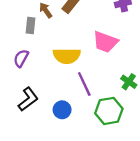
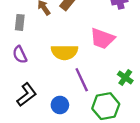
gray rectangle: (30, 25) -> (20, 22), moved
purple semicircle: (21, 58) -> (20, 55), turned -54

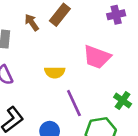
yellow semicircle: (64, 52) -> (55, 72), size x0.7

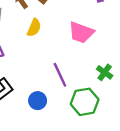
yellow semicircle: (55, 72) -> (34, 28), moved, turned -66

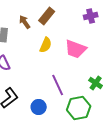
yellow semicircle: (34, 28) -> (46, 45), moved

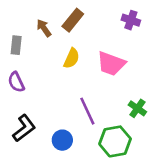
purple cross: (91, 16) -> (131, 20), turned 32

